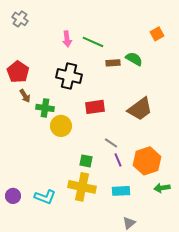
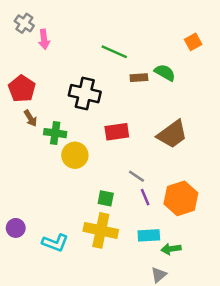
pink arrow: (67, 39) -> (44, 39), moved
green arrow: (162, 188) -> (171, 249), moved
purple circle: (13, 196) -> (16, 228), moved

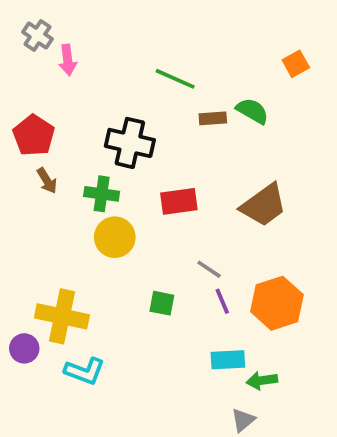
green cross: (55, 133) -> (102, 194), moved
yellow cross: (101, 230) -> (62, 316), moved

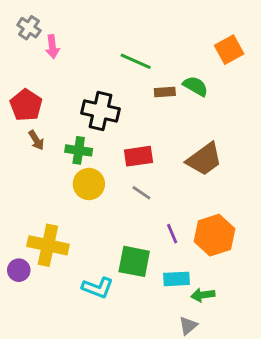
orange square: (296, 64) -> (229, 50), size x1.4
gray line: (209, 269) -> (141, 193), moved
green square: (162, 303) -> (134, 261), moved, size x1.6
cyan L-shape: (85, 371) -> (98, 288), moved

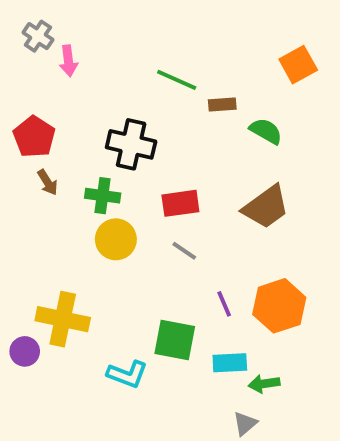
green semicircle: (195, 86) -> (266, 131), moved
brown rectangle: (165, 92) -> (222, 104), moved

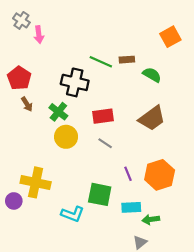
green line: (177, 80) -> (101, 62), moved
green cross: (103, 196) -> (58, 112), turned 30

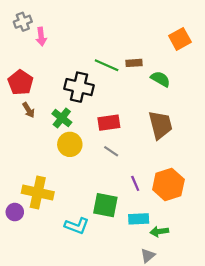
gray cross: (21, 20) -> (23, 22), turned 35
brown trapezoid: (152, 118) -> (160, 125), turned -68

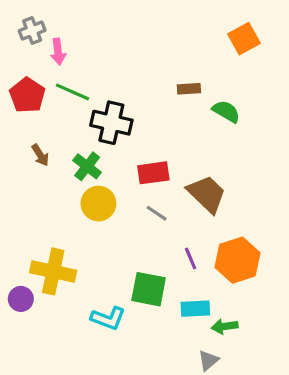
orange square: (180, 39) -> (244, 39), moved
green line: (107, 65) -> (73, 92), moved
red pentagon: (21, 82) -> (27, 95), moved
brown trapezoid: (160, 125) -> (207, 194), moved, turned -32

